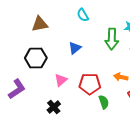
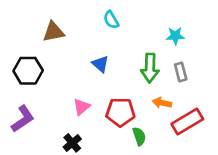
green arrow: (112, 39) -> (150, 68), moved
blue triangle: (75, 48) -> (100, 64), turned -40
black hexagon: (36, 58) -> (28, 71), moved

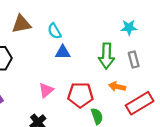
cyan semicircle: (111, 20) -> (54, 31), moved
blue triangle: (100, 64) -> (63, 52), turned -42

